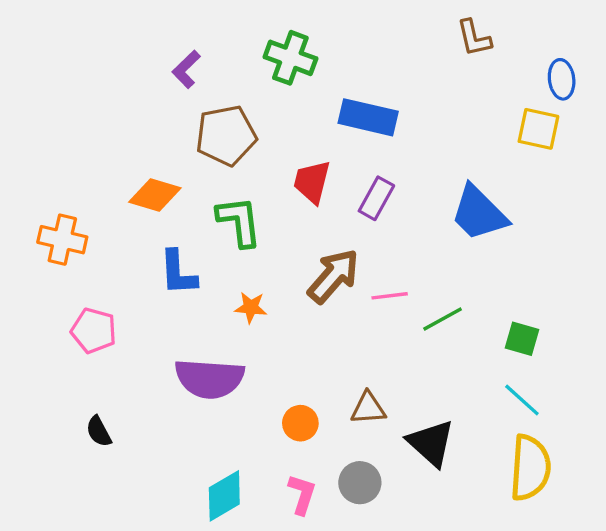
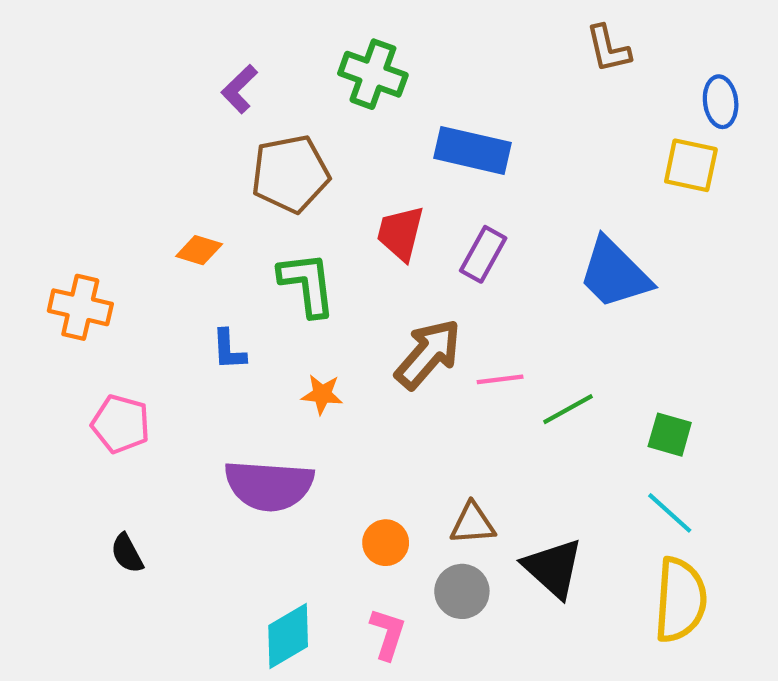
orange diamond: (155, 195) -> (199, 250), size x0.7
blue L-shape: (178, 273) -> (229, 350), size x0.7
gray circle: (360, 483) -> (462, 591), moved

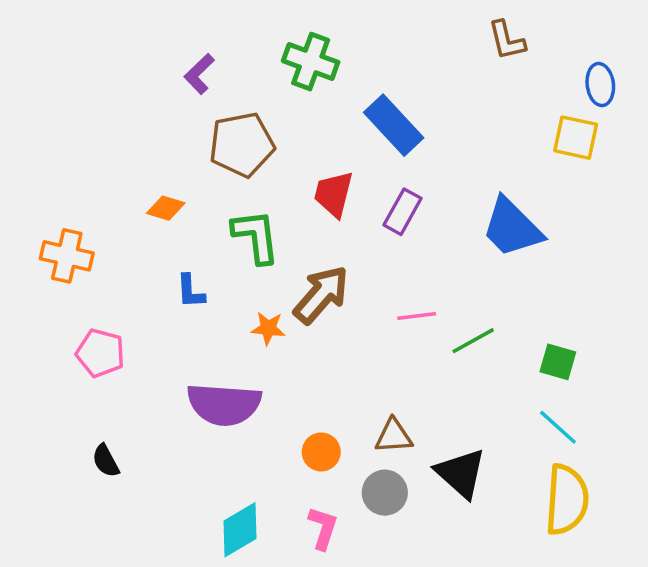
blue rectangle: (473, 150) -> (394, 125), turned 34
brown arrow: (428, 354) -> (321, 295), moved

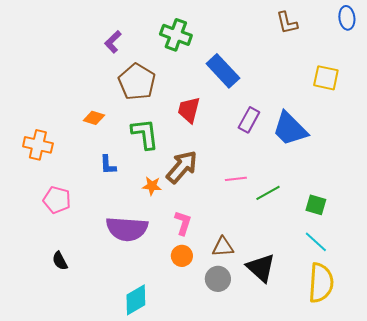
blue ellipse: (600, 85) -> (347, 18), moved
brown pentagon: (242, 145) -> (137, 82), turned -30
purple rectangle: (402, 212) -> (249, 120), moved
pink L-shape: (323, 528) -> (183, 223), moved

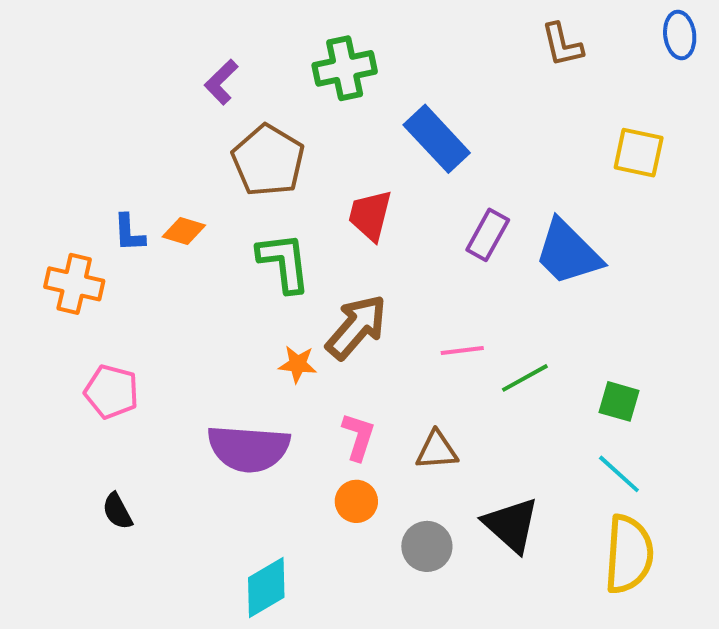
green cross: (176, 35) -> (345, 68), turned -32
blue L-shape: (108, 165) -> (129, 233), moved
brown triangle: (223, 247) -> (437, 450), moved

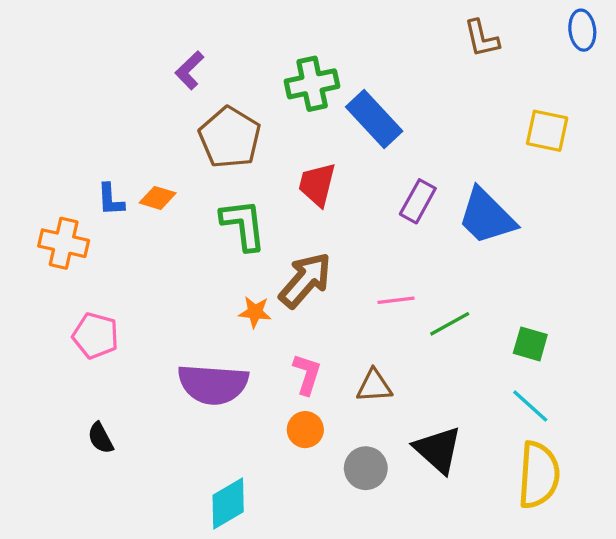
green cross: (345, 68) -> (312, 84), moved

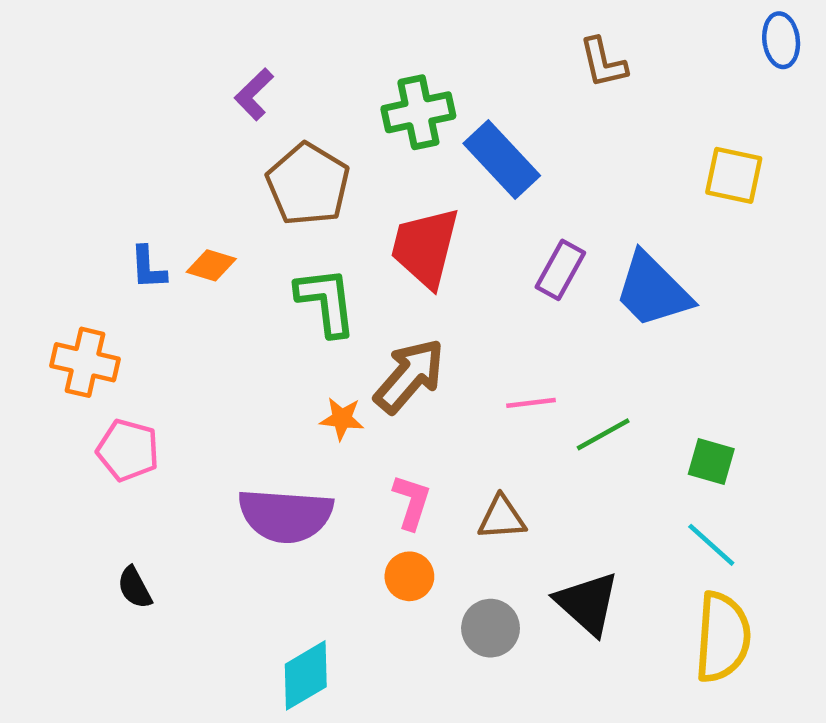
brown L-shape: (482, 38) -> (603, 63), moved
red trapezoid: (317, 184) -> (425, 247), size x1.4
orange cross: (64, 243) -> (85, 362), moved

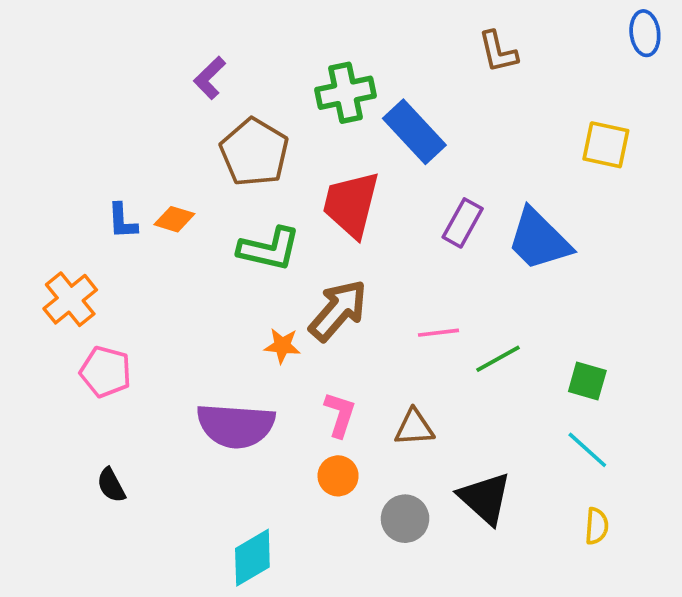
green L-shape: (326, 301) -> (269, 249), turned 110
orange cross: (85, 362) -> (70, 299), turned 38
yellow semicircle: (723, 637) -> (597, 526), size x0.5

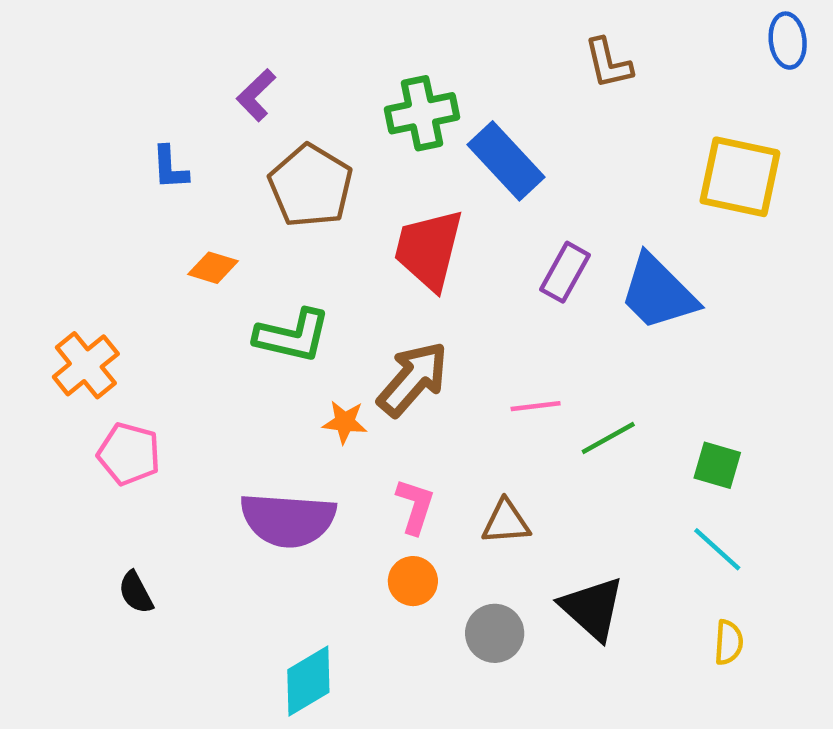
yellow square: (606, 145) -> (740, 177), size x1.4
blue L-shape: (122, 221) -> (170, 168), moved
green L-shape: (269, 249) -> (293, 336), moved

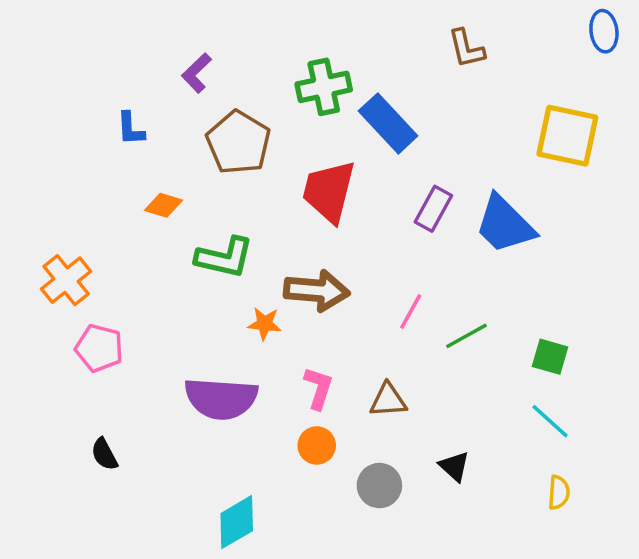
brown arrow: (413, 379) -> (317, 291), turned 54
pink line: (536, 406) -> (411, 311), turned -54
black triangle: (592, 608) -> (454, 466), size x0.6

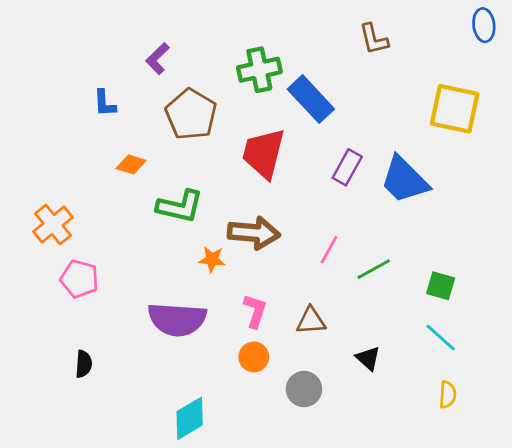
black semicircle: (104, 454) -> (84, 364), turned -148
black triangle: (454, 466) -> (368, 358), moved

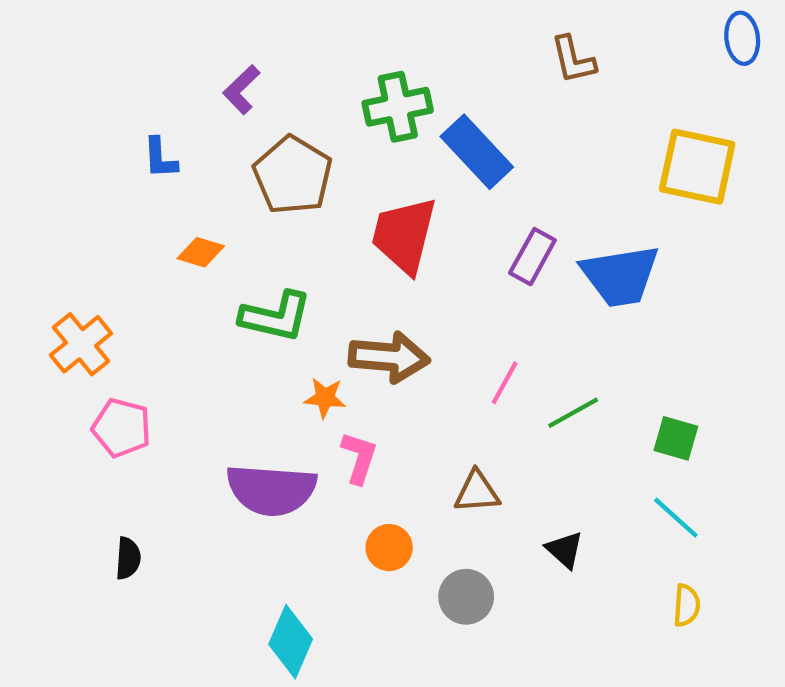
blue trapezoid: (404, 180) -> (620, 276), turned -54
pink L-shape: (255, 311) -> (359, 458), moved
cyan diamond: (190, 418) -> (291, 642), turned -36

